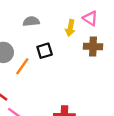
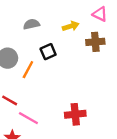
pink triangle: (90, 18) -> (100, 14), moved
yellow arrow: (70, 28) -> (71, 26), turned -112

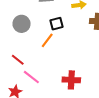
orange line: (28, 70) -> (47, 40), moved

